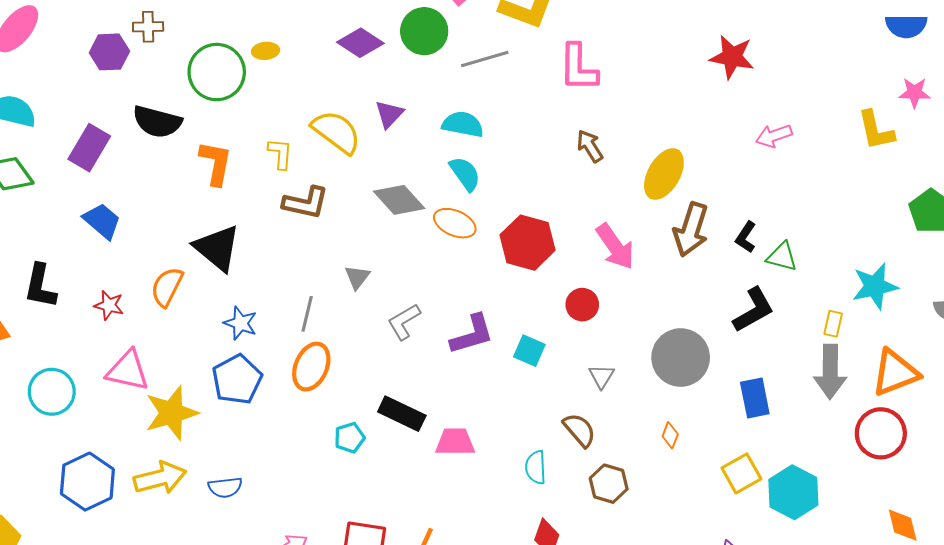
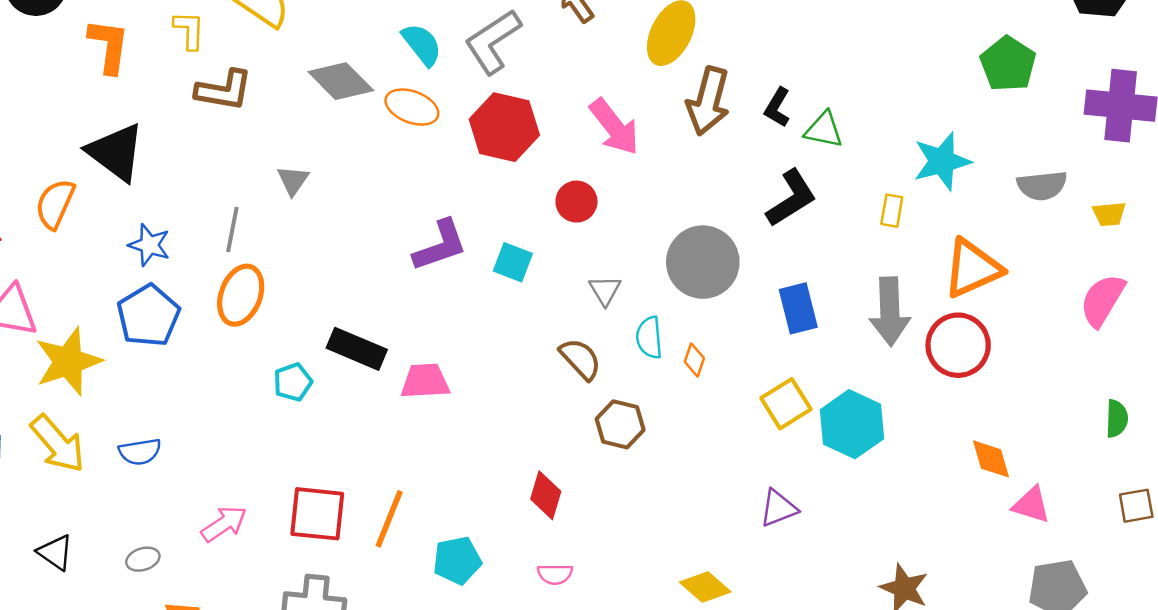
gray L-shape: (404, 322) -> (493, 42), moved, size x1.4
gray arrow: (830, 372) -> (890, 311), moved
cyan semicircle: (536, 467) -> (649, 338), moved
yellow arrow: (160, 478) -> (58, 444), turned 66

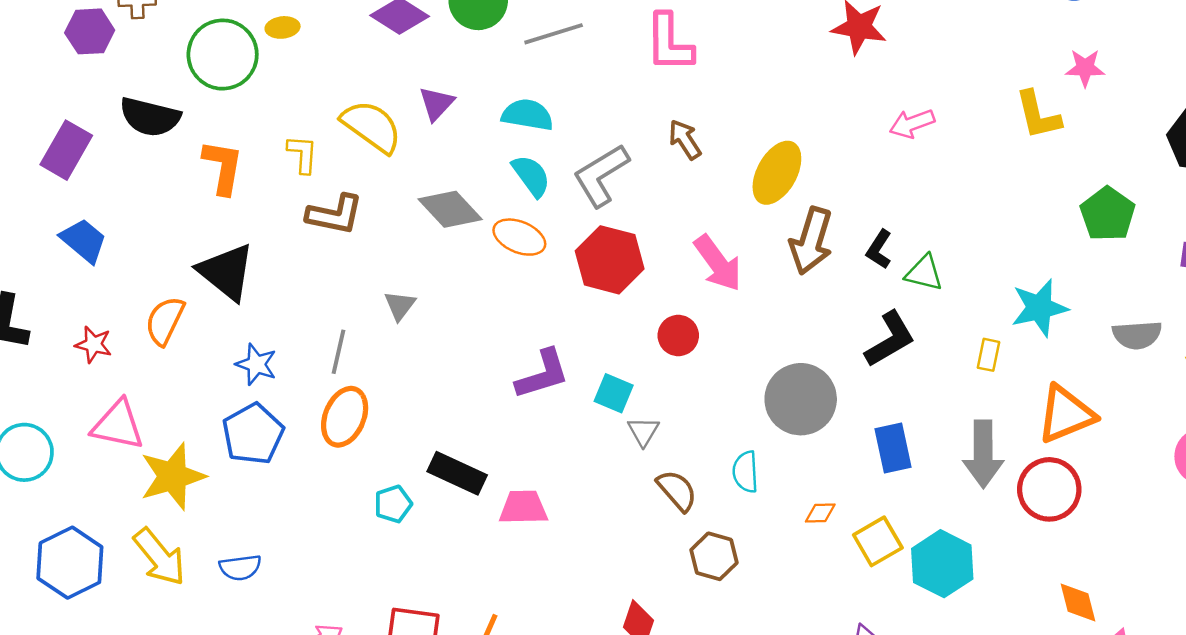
gray triangle: (605, 290) -> (643, 431), moved
orange diamond: (694, 360) -> (820, 513), moved, turned 68

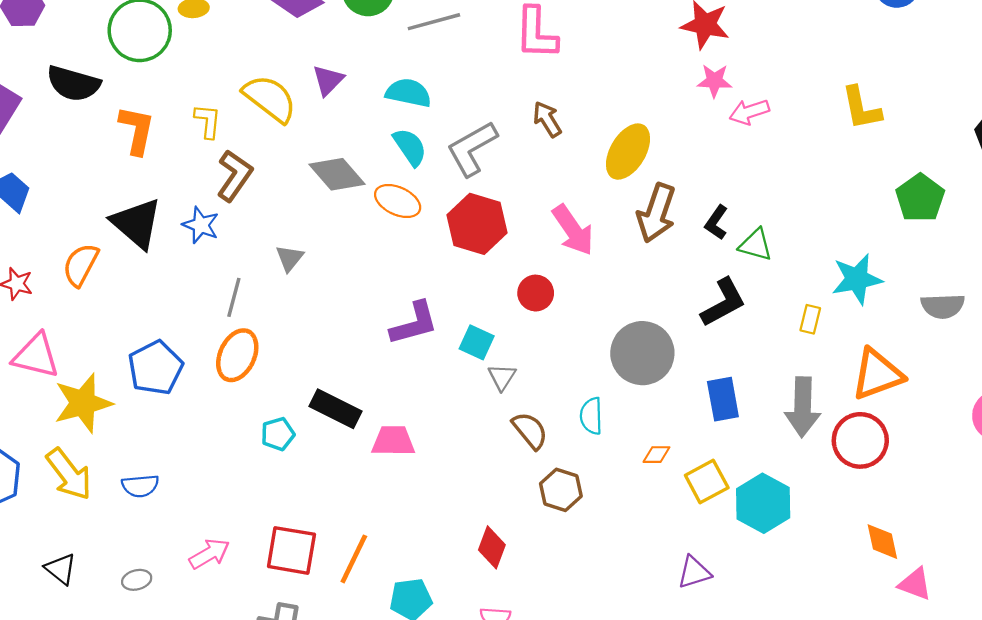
pink star: (1085, 68) -> (714, 81), moved
brown L-shape: (335, 214) -> (235, 176), turned -69
blue star: (256, 364) -> (201, 225), moved

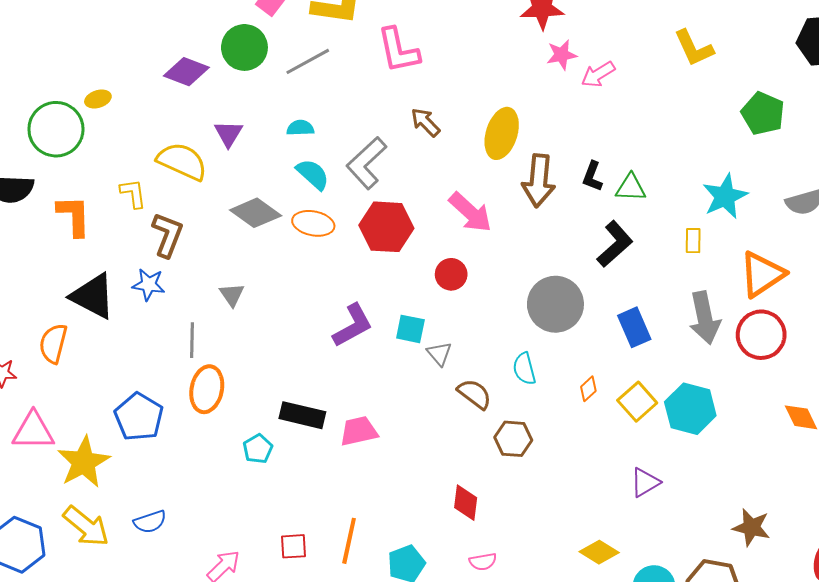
cyan semicircle: (408, 93) -> (300, 128), size x0.7
orange diamond: (656, 455) -> (588, 389), turned -30
red square: (291, 550) -> (293, 546), size x0.6

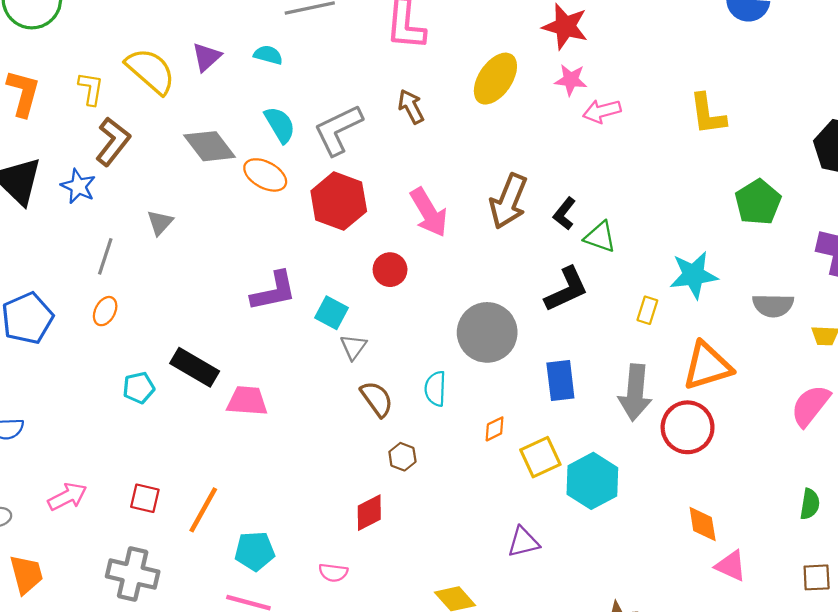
cyan semicircle: (300, 128) -> (268, 55), moved
yellow ellipse: (502, 133) -> (495, 79), moved
orange ellipse: (207, 389) -> (105, 311), size x0.6
brown hexagon: (513, 439) -> (402, 457), size x0.7
red diamond: (466, 503) -> (369, 513), moved, turned 39

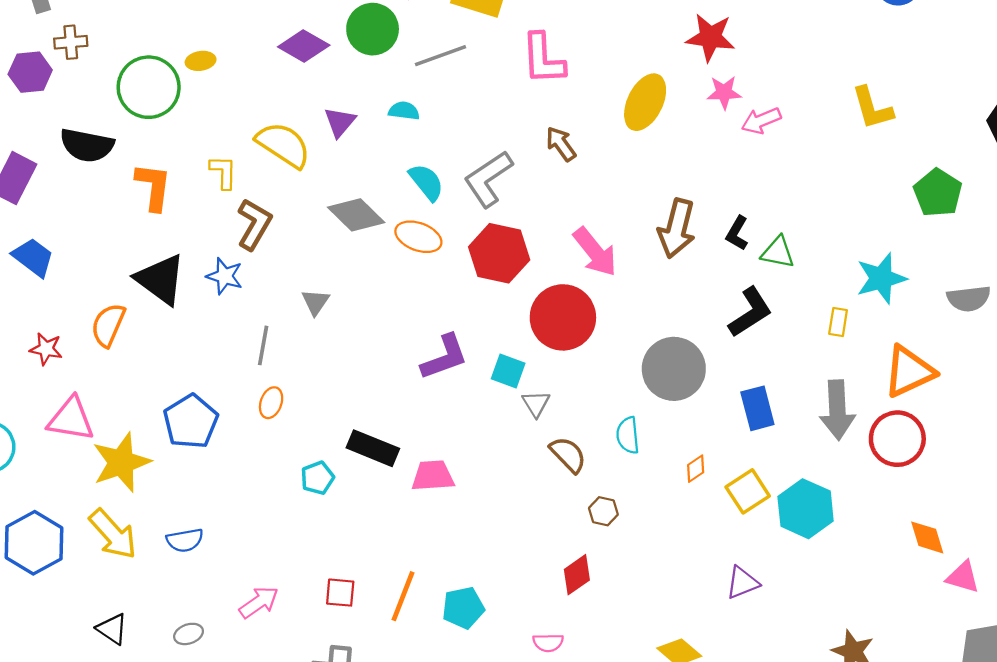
red circle: (390, 270) -> (563, 317), size x1.8
cyan pentagon: (255, 551) -> (463, 608), moved

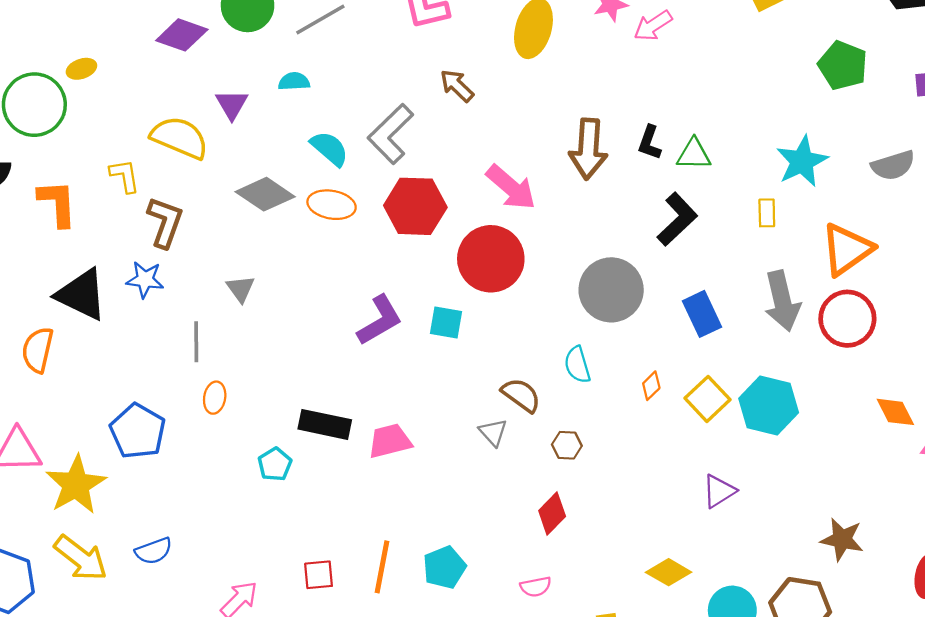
gray triangle: (536, 404) -> (493, 432), moved

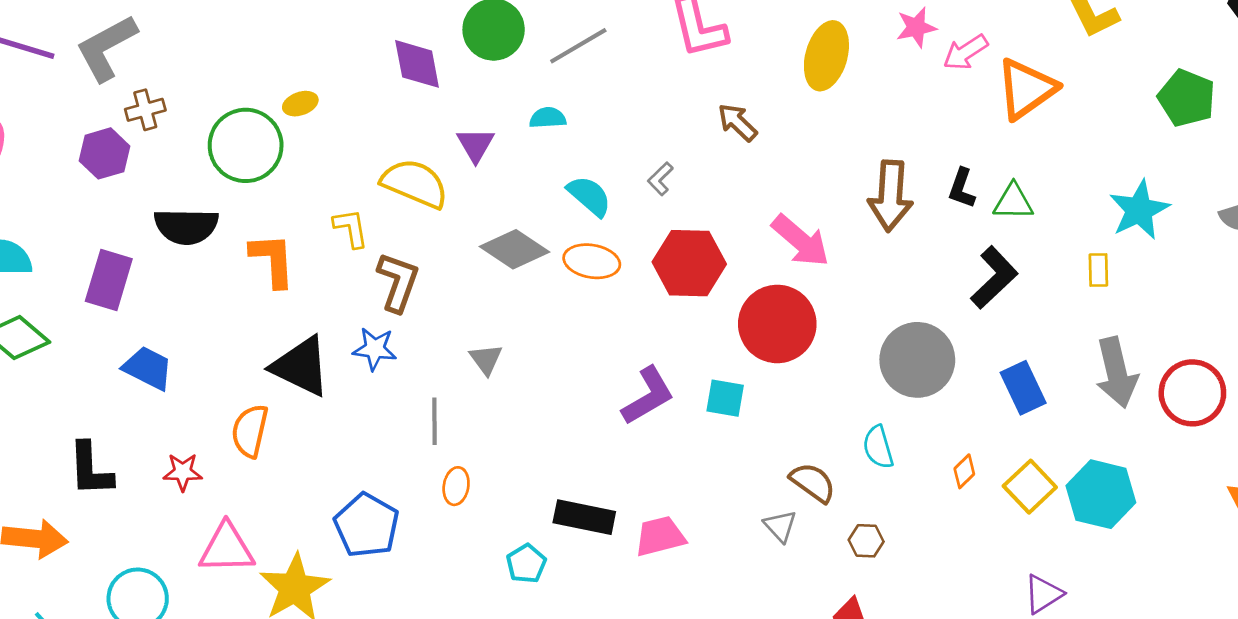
purple diamond: (182, 35) -> (417, 64), turned 60
gray L-shape: (391, 134) -> (660, 179), size x0.5
orange triangle: (847, 249) -> (1026, 89), moved

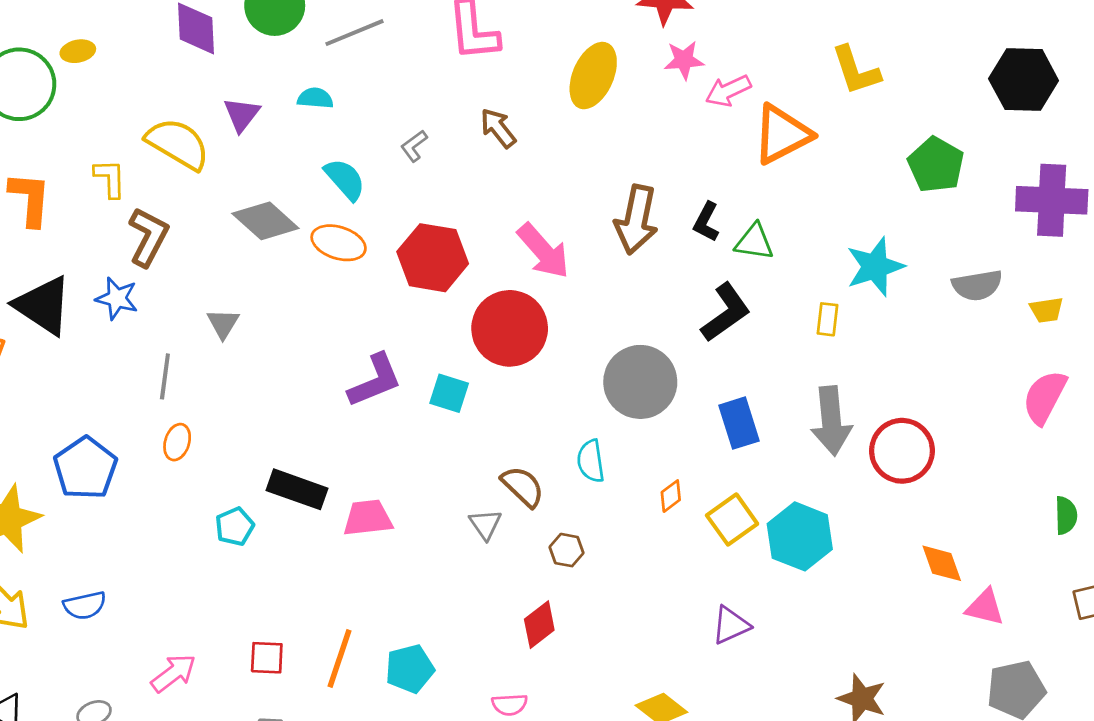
gray L-shape: (660, 179) -> (414, 146), moved

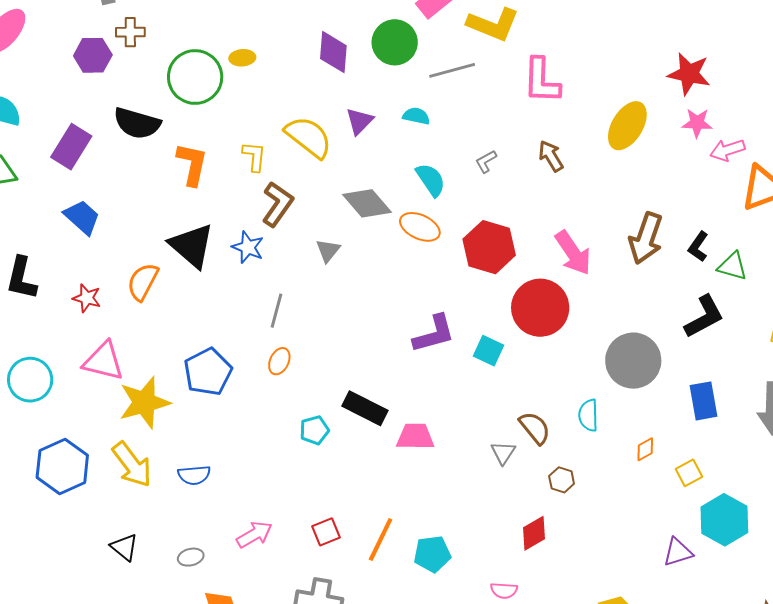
gray triangle: (223, 323) -> (328, 251), moved
yellow square: (732, 520) -> (689, 473), size x0.7
cyan hexagon: (800, 536) -> (724, 520), moved
red square: (267, 658) -> (326, 532), turned -32

